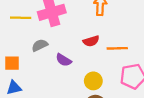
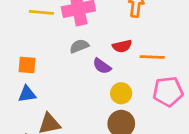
gray semicircle: (40, 45) -> (79, 46), moved
purple semicircle: (64, 60) -> (102, 66), moved

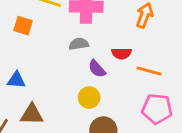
orange square: (27, 65) -> (23, 26), moved
yellow circle: (121, 93) -> (89, 98), moved

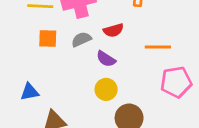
orange square: (23, 26) -> (48, 38), moved
red semicircle: (121, 53) -> (113, 30), moved

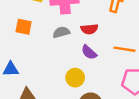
orange square: (48, 38) -> (24, 27), moved
purple semicircle: (106, 59) -> (89, 52), moved

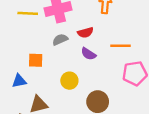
orange square: (24, 27) -> (36, 60), moved
yellow circle: (75, 78) -> (69, 81), moved

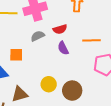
purple semicircle: (88, 54) -> (63, 48), turned 32
yellow circle: (69, 81) -> (49, 84), moved

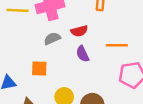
orange square: (16, 55) -> (39, 69), moved

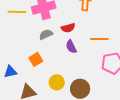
orange square: (39, 69) -> (36, 59), turned -32

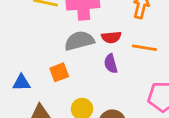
gray semicircle: (46, 34) -> (79, 41), size x1.5
orange line: (99, 39) -> (144, 48), moved

